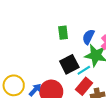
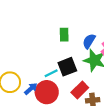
cyan line: (84, 70) -> (51, 73), moved

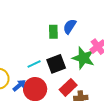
blue semicircle: (89, 41) -> (70, 26), moved
cyan line: (51, 73) -> (34, 64), moved

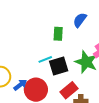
blue semicircle: (70, 26) -> (80, 20), moved
cyan line: (34, 64) -> (45, 59), moved

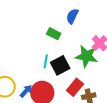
green rectangle: (58, 34) -> (54, 34), turned -56
cyan line: (45, 59) -> (46, 61), turned -48

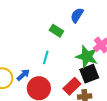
black square: (60, 65) -> (89, 74), moved
blue arrow: (26, 91) -> (23, 75), moved

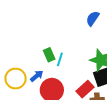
green rectangle: (56, 31) -> (49, 55), moved, turned 32

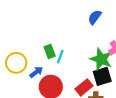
yellow circle: (16, 79) -> (16, 63), moved

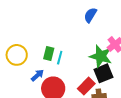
green rectangle: (50, 51) -> (49, 53), turned 40
yellow circle: (16, 63) -> (17, 55), moved

